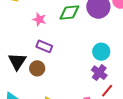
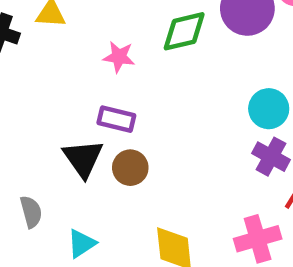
purple rectangle: (44, 46) -> (116, 119), moved

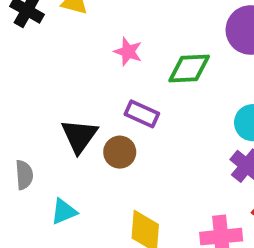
green diamond: (184, 31) -> (189, 69), moved
purple rectangle: (116, 119) -> (142, 114), moved

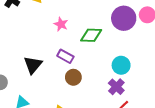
brown circle: (120, 152) -> (73, 77), moved

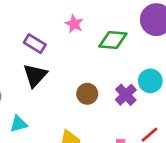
purple rectangle: (65, 56) -> (35, 44), moved
purple cross: (116, 87) -> (126, 95), moved

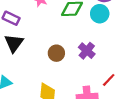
cyan circle: (150, 81) -> (100, 14), moved

